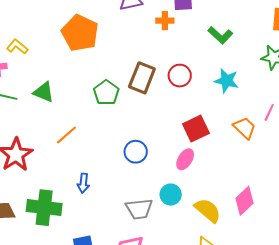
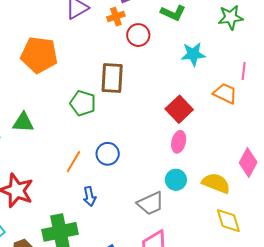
red circle: (180, 76) -> (138, 35), moved
orange line: (66, 135) -> (73, 162), moved
blue circle: (136, 152) -> (108, 154), moved

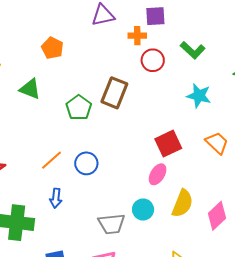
orange pentagon: (39, 55) -> (52, 48), size x0.6
green triangle: (23, 122) -> (30, 89), moved
yellow semicircle: (216, 183) -> (182, 203), moved, turned 72

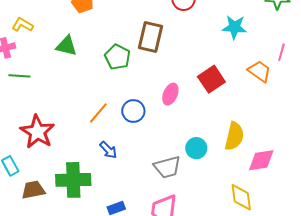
pink ellipse: (158, 174) -> (170, 94), moved
blue arrow: (56, 198) -> (108, 150), turned -42
pink diamond: (217, 216) -> (261, 160), moved, turned 44

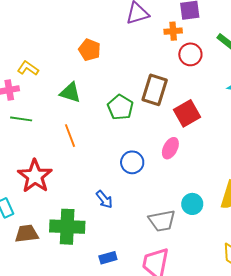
red square: (211, 79) -> (187, 113), moved
orange line: (98, 113) -> (70, 136), moved, turned -65

